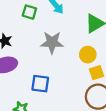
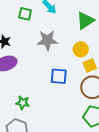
blue square: (40, 84) -> (59, 76), moved

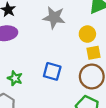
blue square: (59, 76) -> (52, 71), moved

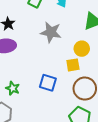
yellow square: (94, 53) -> (73, 65), moved

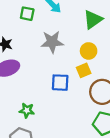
blue square: (48, 83) -> (60, 83), moved

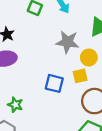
gray star: (52, 42) -> (67, 42), moved

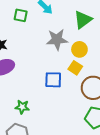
yellow square: (80, 76) -> (75, 68), turned -32

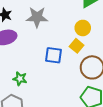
gray star: (57, 40) -> (37, 17), moved

